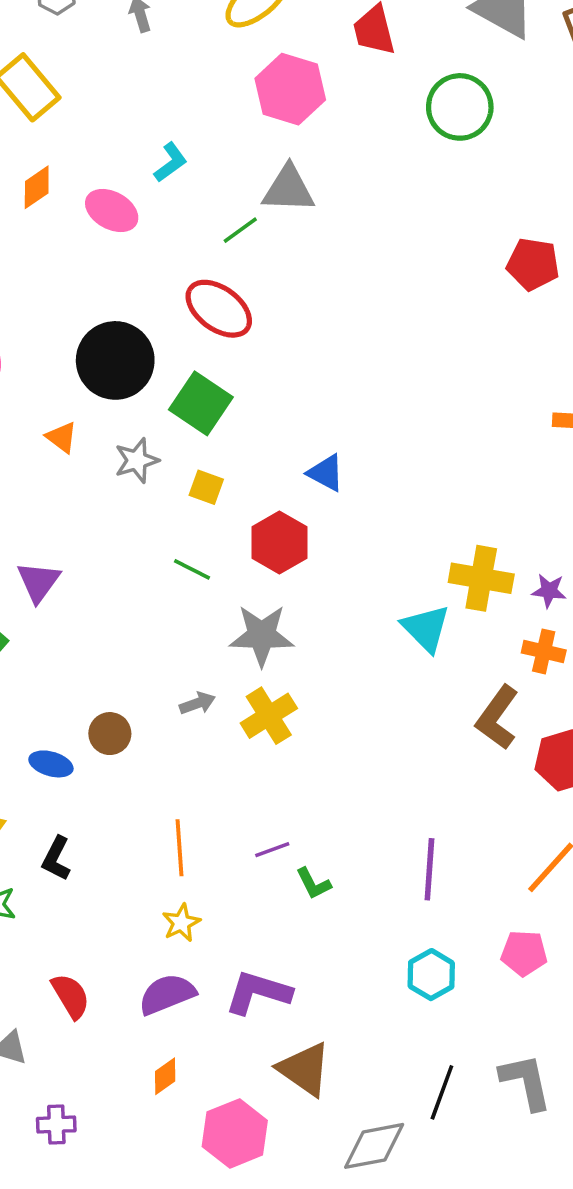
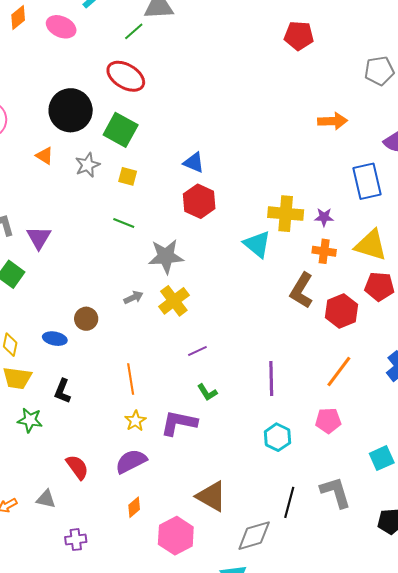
red hexagon: (279, 543) -> (199, 201), moved
purple line: (272, 850) -> (197, 351), moved
purple L-shape: (258, 992) -> (179, 423), moved

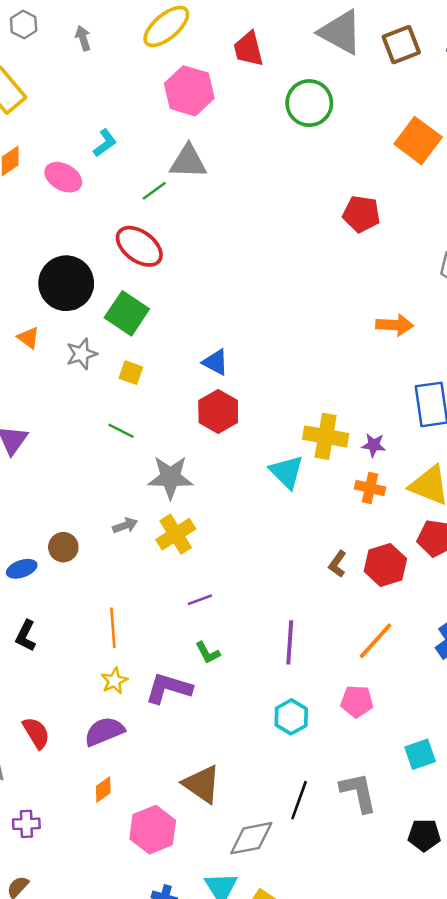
brown L-shape: (301, 290) -> (337, 564), moved, size x0.6
blue ellipse: (55, 339) -> (22, 569), turned -35

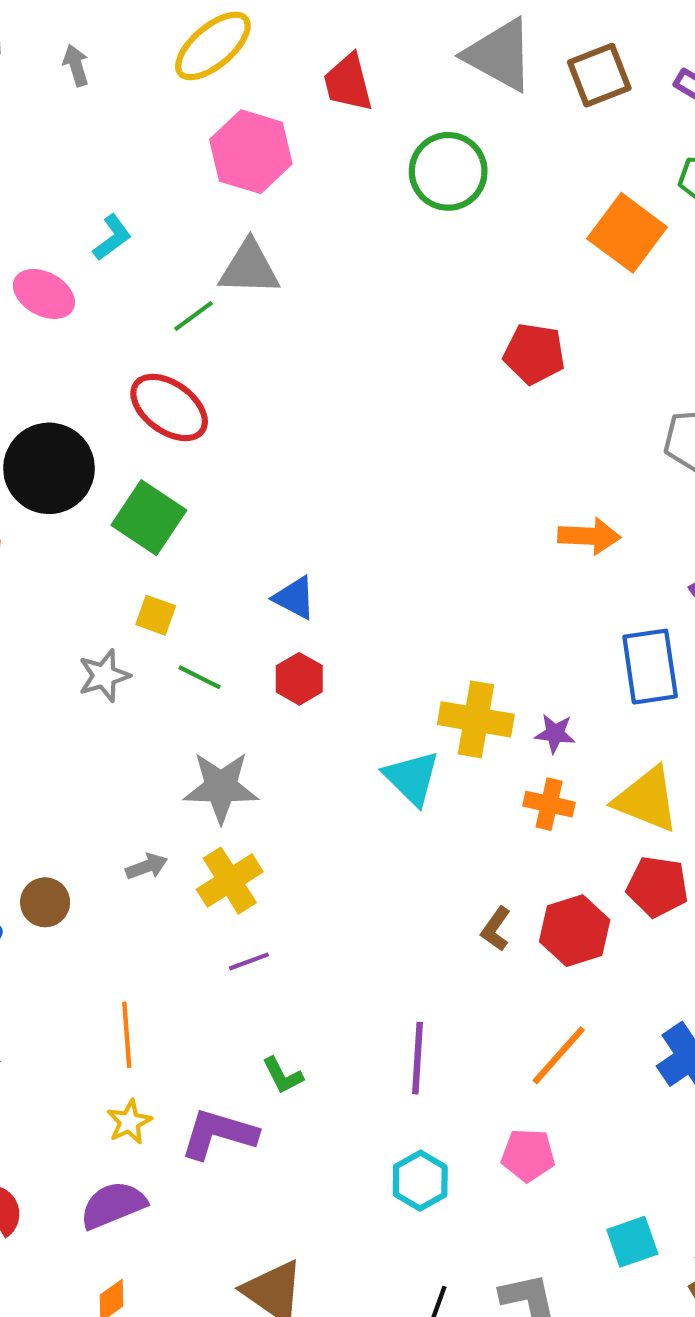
gray star: (82, 354) -> (104, 676), moved
red hexagon: (218, 411) -> (299, 679), size x0.7
green line: (121, 431) -> (200, 677), moved
purple line: (200, 600) -> (249, 961), moved

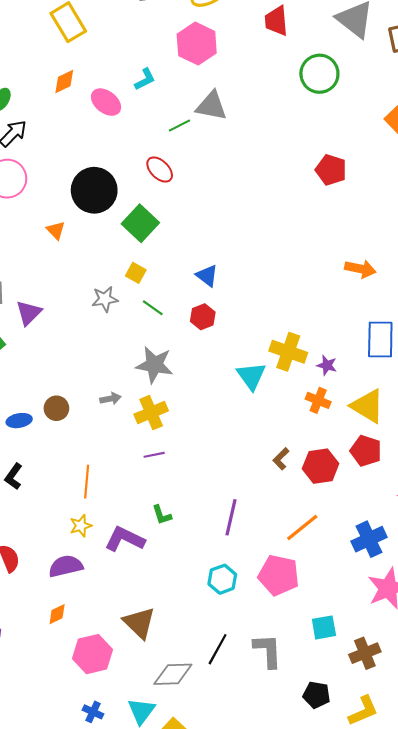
pink hexagon: (251, 152) -> (197, 44), moved
red pentagon: (534, 354) -> (331, 170), moved
red ellipse: (169, 407) -> (160, 170), size x0.7
pink pentagon: (528, 1155) -> (279, 575), size x1.5

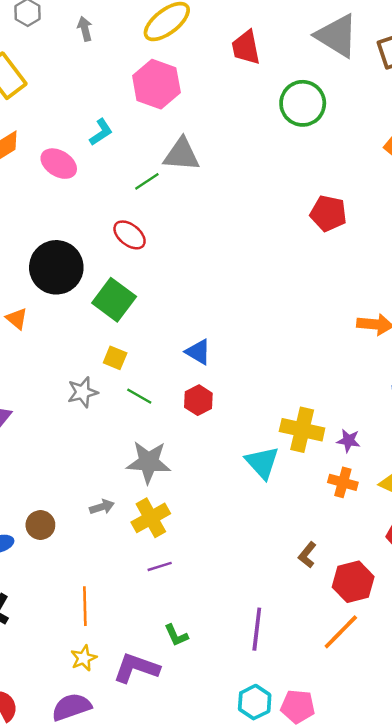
red hexagon: (321, 466) -> (353, 582), moved
pink pentagon: (279, 575) -> (298, 707), moved, size x0.7

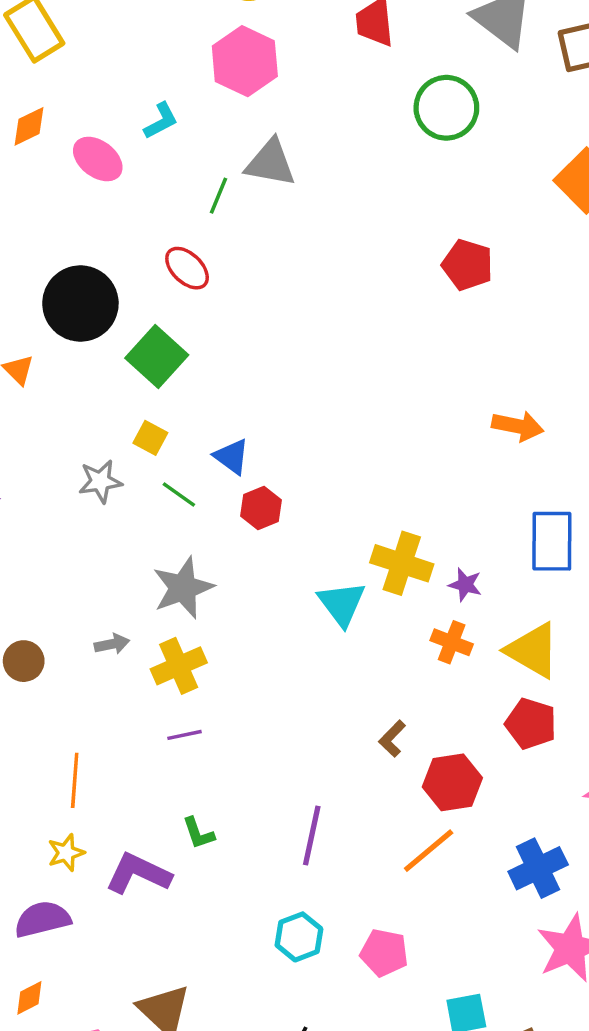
green line: (147, 181) -> (218, 196), turned -40
blue triangle: (198, 352) -> (232, 457), moved
gray star: (148, 462) -> (183, 588), turned -30
pink pentagon: (298, 707) -> (384, 953), moved

